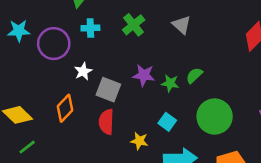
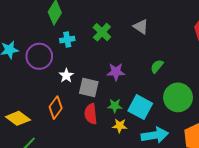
green star: (170, 83) -> (115, 106), moved
cyan square: (167, 122) -> (140, 107), size x1.6

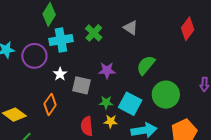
cyan cross: (67, 40) -> (61, 40), size x1.6
green semicircle: (157, 66) -> (146, 65), size x1.5
red semicircle: (91, 114) -> (87, 126), moved

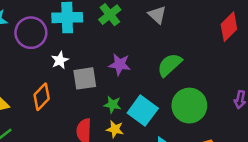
gray square: (81, 85) -> (85, 78), turned -30

